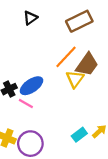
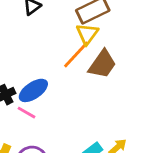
yellow triangle: (75, 79) -> (87, 34), moved

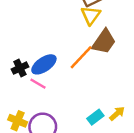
orange line: (76, 55) -> (81, 57), moved

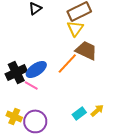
brown trapezoid: (104, 42) -> (86, 50), turned -100
black cross: (20, 68) -> (16, 72), size x1.5

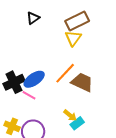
brown trapezoid: (86, 50) -> (82, 82), moved
yellow arrow: (97, 110) -> (70, 115), moved, turned 80

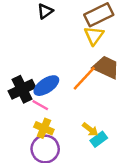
brown trapezoid: (82, 82) -> (106, 67), moved
yellow cross: (12, 126) -> (44, 128), moved

